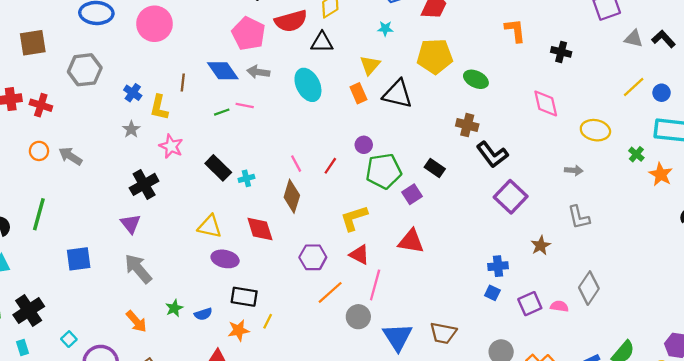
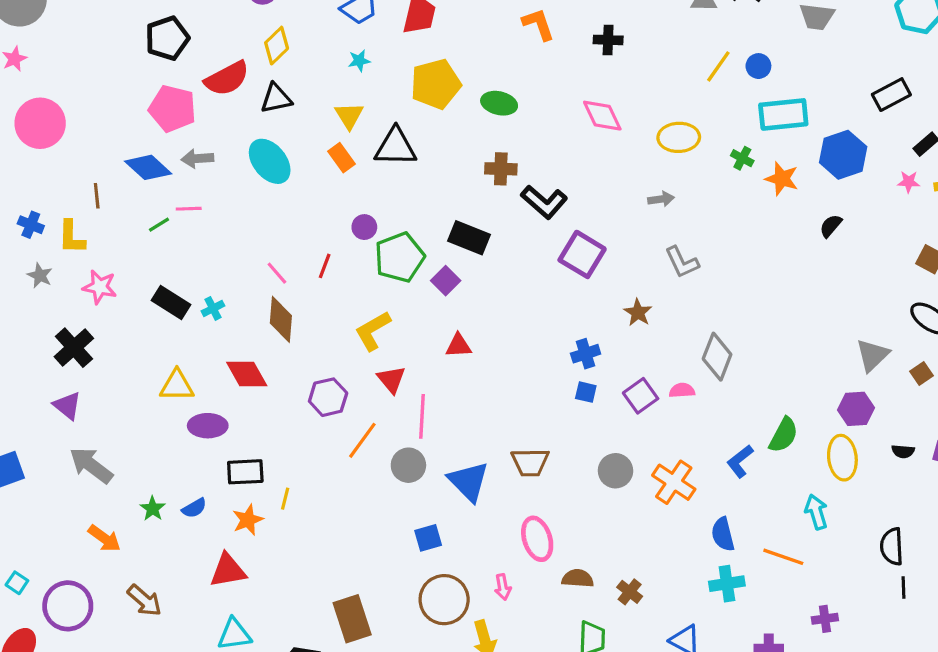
black rectangle: (435, 168) -> (469, 238), size x1.4
red triangle: (411, 241) -> (458, 346), size x0.7
red triangle: (359, 255) -> (391, 380), turned 35

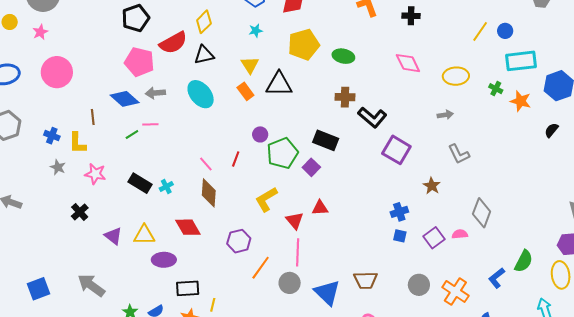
black cross: (74, 348) -> (80, 212), size x0.7
red triangle: (391, 380) -> (295, 220), moved
purple triangle: (67, 406) -> (113, 236), moved

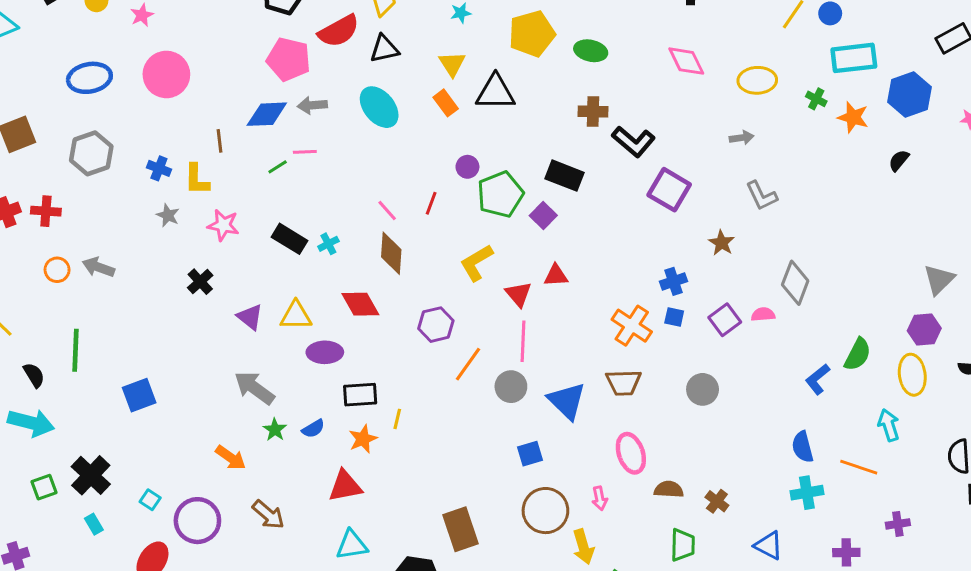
blue diamond: (125, 99) -> (267, 114), turned -44
gray arrow: (91, 285) -> (254, 388), moved
orange cross: (455, 292) -> (632, 326), moved

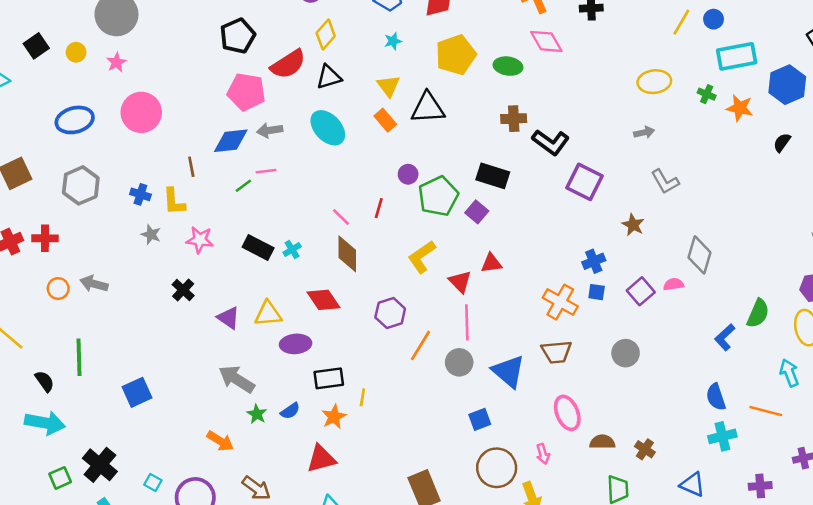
pink diamond: (686, 61) -> (546, 41), moved

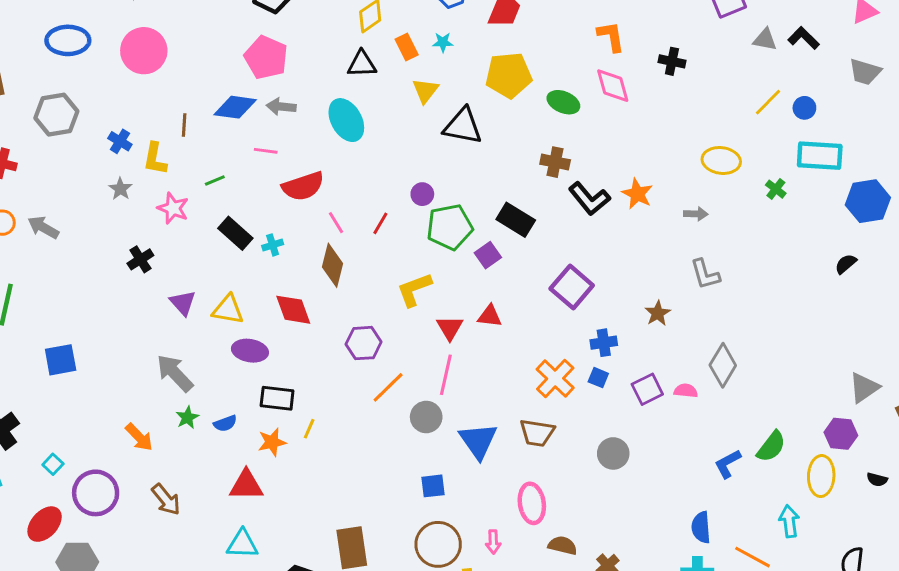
red semicircle: (288, 64) -> (303, 186), moved
orange star: (740, 108) -> (637, 194), moved
orange rectangle: (385, 120) -> (407, 47), moved
purple square: (585, 182) -> (572, 287), moved
green line: (243, 186) -> (215, 180), moved

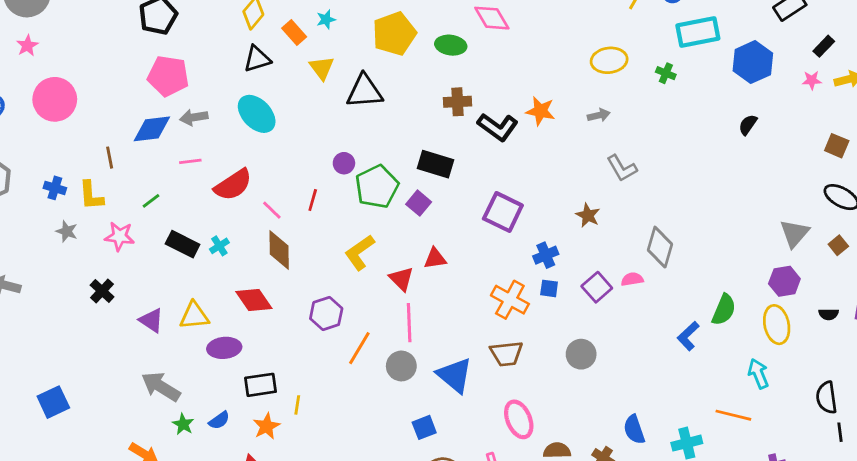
blue semicircle: (701, 527) -> (634, 430), moved

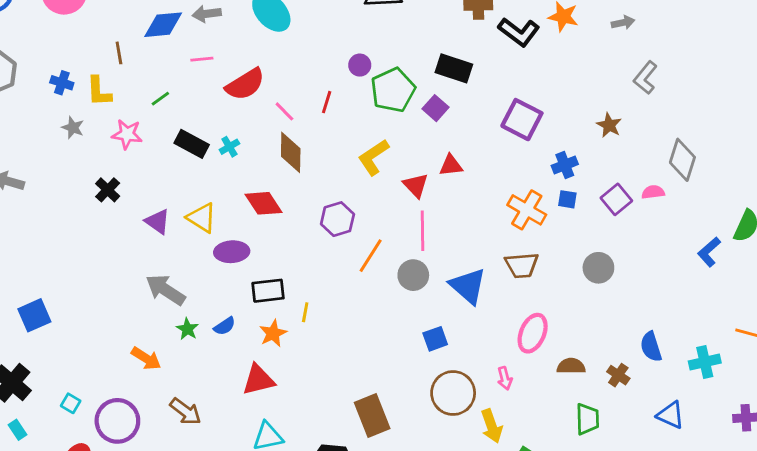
gray L-shape: (622, 168) -> (645, 78), turned 68
yellow triangle: (194, 316) -> (202, 218), turned 36
blue square: (53, 402) -> (34, 315), moved
pink ellipse: (519, 419) -> (533, 333), turned 45

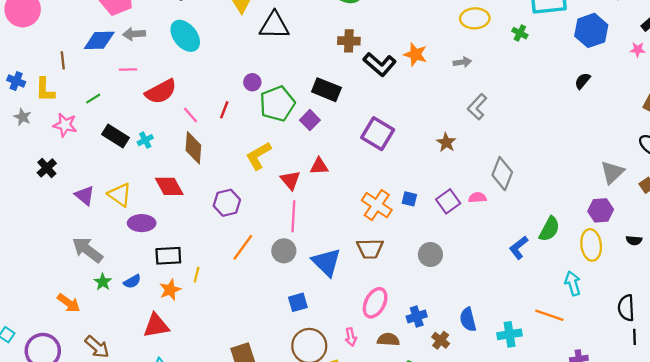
blue cross: (565, 165) -> (417, 317), moved
orange line: (371, 256) -> (243, 247), moved
brown semicircle: (571, 366) -> (388, 340), moved

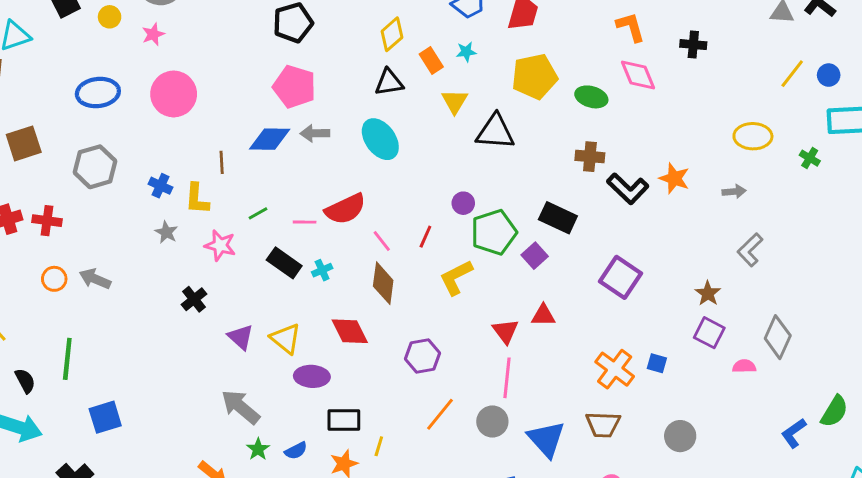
pink line: (128, 69) -> (305, 222), moved
yellow L-shape: (258, 156) -> (456, 277), moved
purple square: (448, 201) -> (709, 333), moved, turned -30

